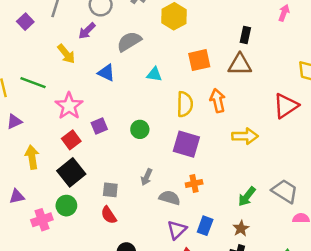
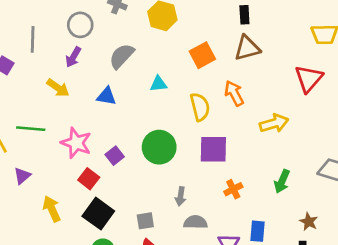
green circle: (140, 129) -> (159, 147), size x1.6
green arrow: (247, 197) -> (282, 181), moved
gray semicircle: (170, 198) -> (195, 222), moved
brown star: (241, 228) -> (309, 222), moved

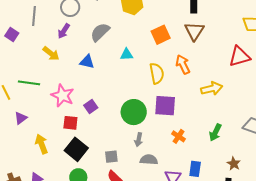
brown triangle: (247, 48) -> (194, 31), turned -45
red triangle: (309, 79) -> (239, 56), turned 30
green circle: (159, 147) -> (134, 112), moved
red square: (89, 179) -> (70, 123), turned -35
orange cross: (233, 189) -> (179, 136), turned -32

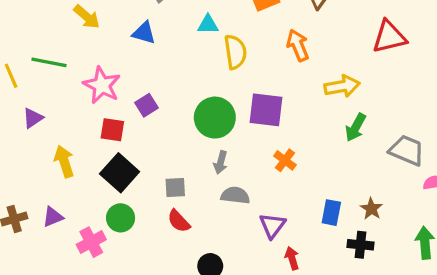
yellow semicircle: (157, 73) -> (235, 52), moved
green arrow: (215, 132) -> (356, 127), moved
blue rectangle: (195, 169) -> (331, 213), moved

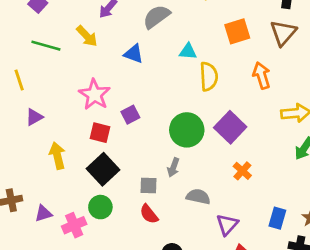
green line: (49, 62) -> (46, 46), moved
purple square: (266, 110) -> (230, 127), turned 32
gray arrow: (221, 162) -> (173, 167), moved
purple triangle: (53, 217) -> (43, 213), moved

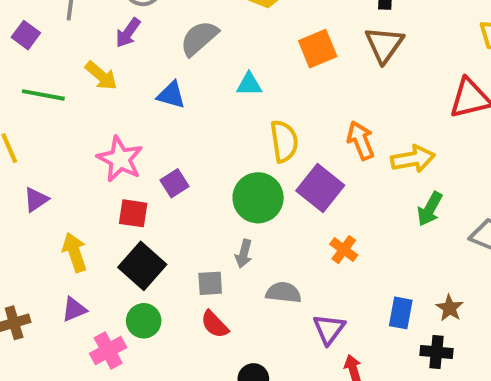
orange arrow: (262, 75) -> (361, 140), moved
yellow semicircle: (209, 76) -> (284, 141), moved
purple triangle: (43, 213) -> (74, 309), moved

